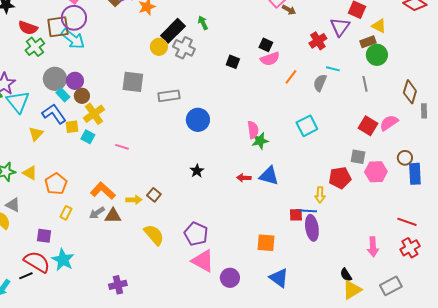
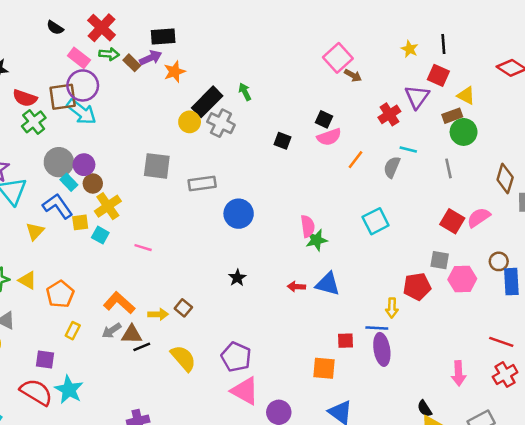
red square: (296, 215) -> (345, 341), moved
black line: (26, 276) -> (142, 347), moved

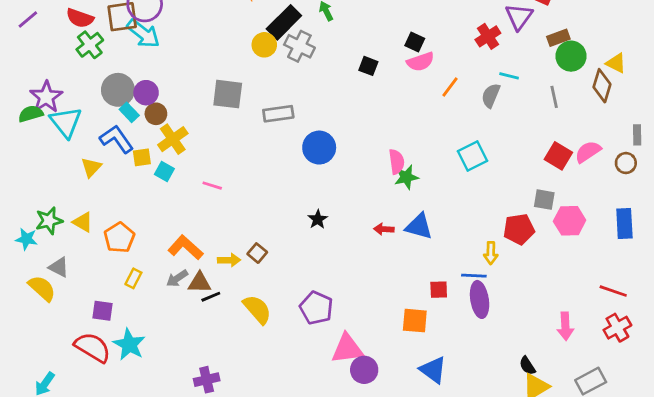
yellow triangle: (466, 96) -> (616, 63), moved
brown diamond: (505, 178) -> (602, 86), moved
brown circle: (499, 261) -> (626, 163), moved
pink triangle: (245, 391) -> (347, 349), moved, turned -36

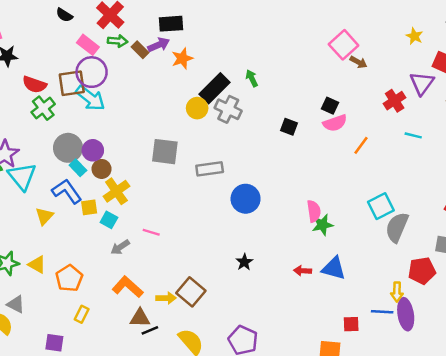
gray semicircle: (491, 95) -> (397, 227), moved, size x1.4
brown square: (257, 253) -> (191, 292), size x1.6
gray arrow: (177, 278) -> (120, 247), moved
purple ellipse: (480, 299) -> (406, 314), moved

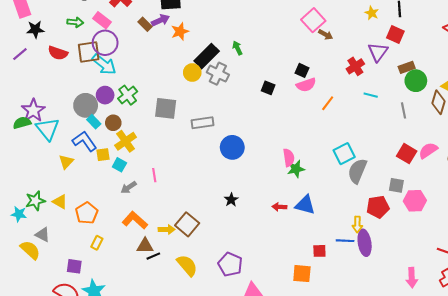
green arrow: (118, 41) -> (75, 22), moved
green cross: (43, 108) -> (128, 95), moved
purple circle: (93, 150) -> (105, 95), moved
pink line: (151, 232) -> (154, 175), turned 64

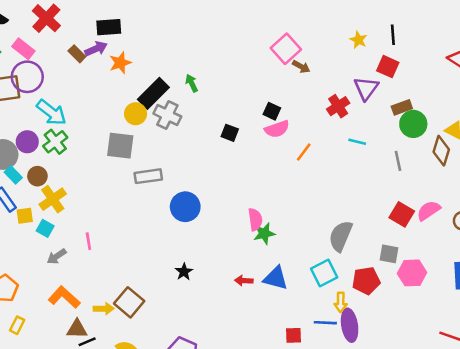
cyan arrow: (104, 64) -> (51, 112), moved
gray square: (166, 108) -> (120, 146), moved
cyan square: (344, 154) -> (324, 273), moved

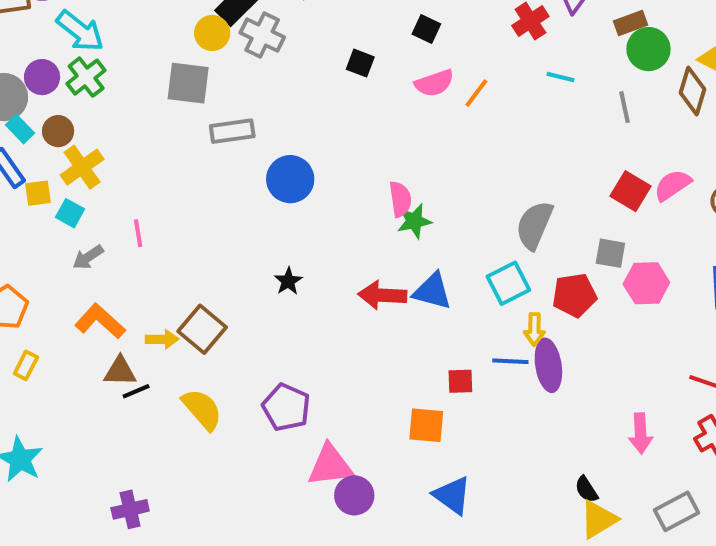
pink semicircle: (277, 129) -> (434, 83), moved
red arrow: (244, 281) -> (382, 295), size x1.6

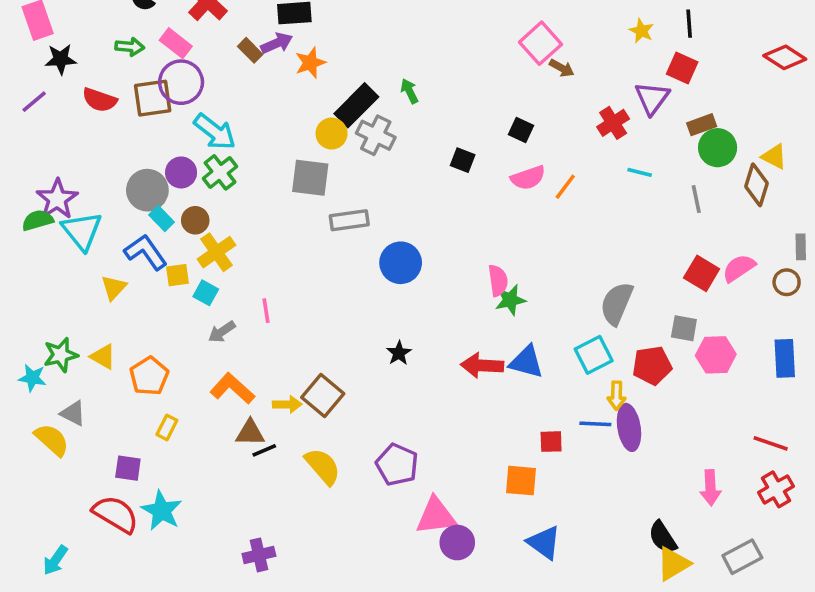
black semicircle: (586, 489) -> (663, 537), size x1.4

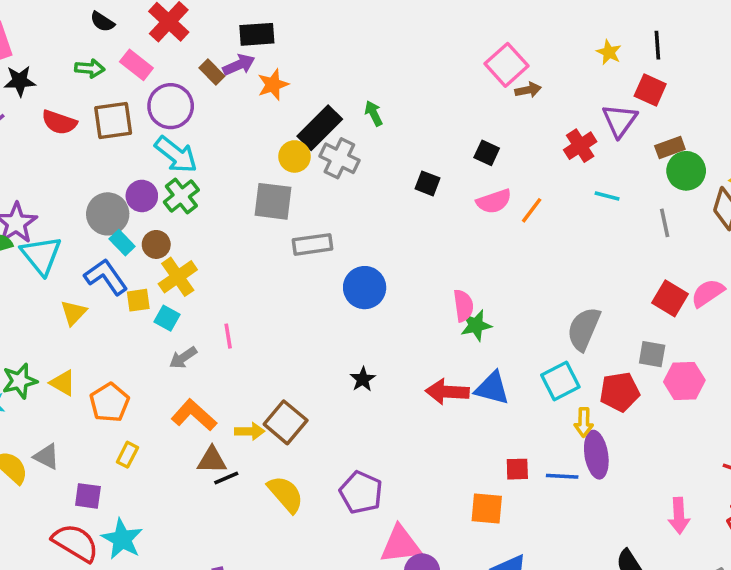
brown arrow: (562, 68) -> (528, 90), turned -40
purple circle: (181, 82) -> (171, 106), moved
gray triangle: (73, 413) -> (47, 456), moved
blue line: (595, 424) -> (562, 476), moved

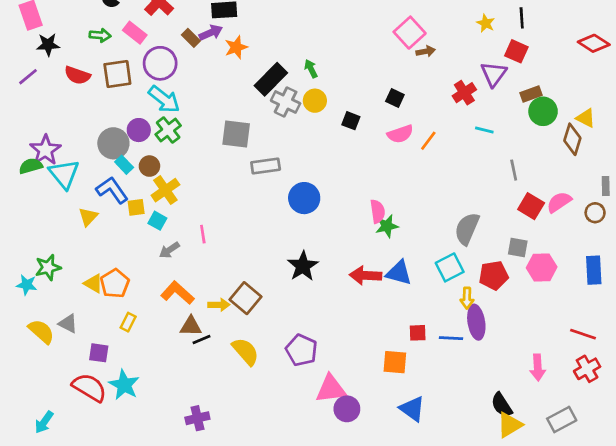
yellow circle: (295, 156) -> (315, 101), moved
gray line: (665, 223) -> (514, 170), moved
black star: (363, 379) -> (303, 266), size x1.6
yellow triangle: (63, 383) -> (93, 283), moved

